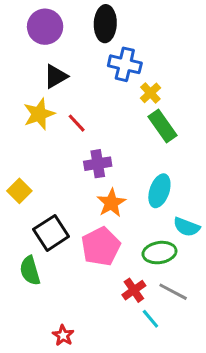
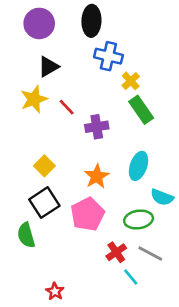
purple cross: (98, 164) -> (97, 127), moved
yellow square: (19, 191) -> (44, 166), moved

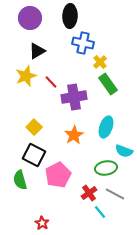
purple cross: (97, 127) -> (74, 97), size x1.4
black square: (44, 203) -> (34, 155), turned -30
pink pentagon: (88, 214) -> (58, 175), moved

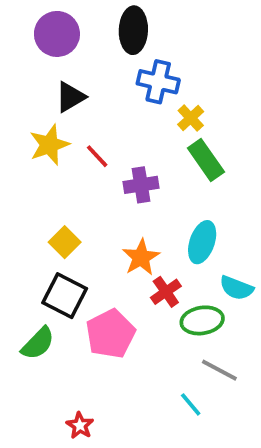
purple cross: (74, 97) -> (141, 185), size x0.7
green semicircle: (20, 180) -> (38, 343), turned -120
red cross: (89, 193) -> (166, 292), moved

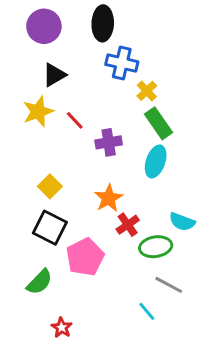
cyan ellipse: (202, 242) -> (156, 161), moved
green semicircle: (38, 343) -> (40, 282), moved

